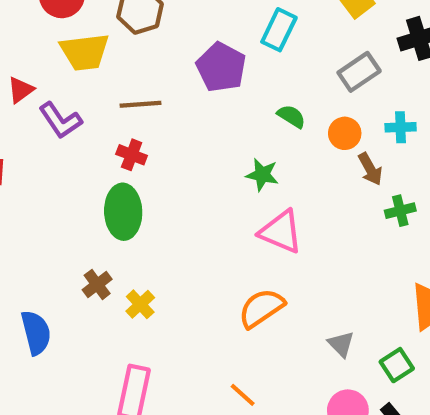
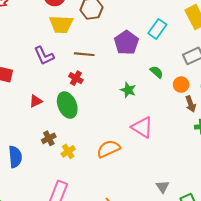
red triangle: (21, 90) -> (36, 101), moved
green star: (262, 175) -> (128, 90), moved
green ellipse: (123, 212) -> (67, 105), turned -30
orange semicircle: (261, 308) -> (108, 149), moved

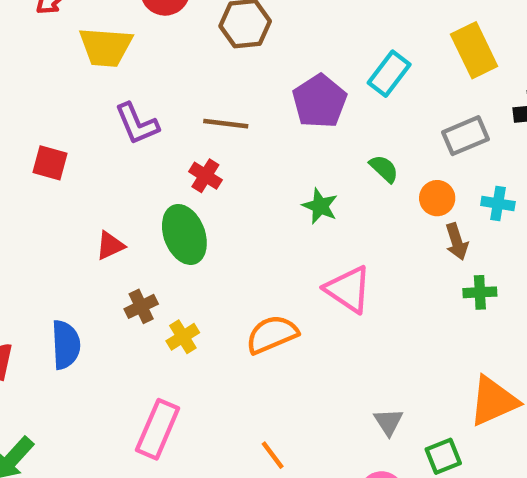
yellow trapezoid: (61, 24) -> (106, 47), moved
red triangle: (36, 101) -> (110, 246), moved

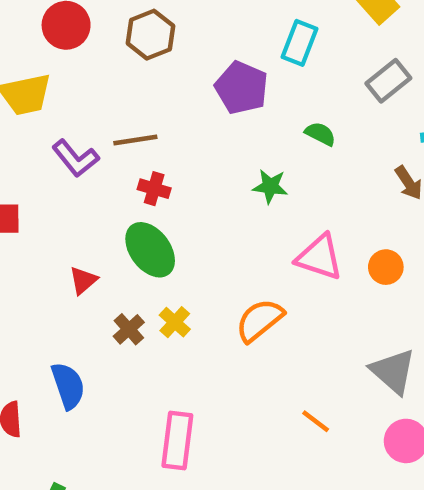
brown line: (226, 124) -> (135, 140), moved
orange circle: (437, 198) -> (386, 267), moved
yellow cross: (183, 337) -> (175, 322), moved
gray triangle: (388, 422) -> (393, 371), size x1.6
orange line: (273, 455) -> (316, 421), moved

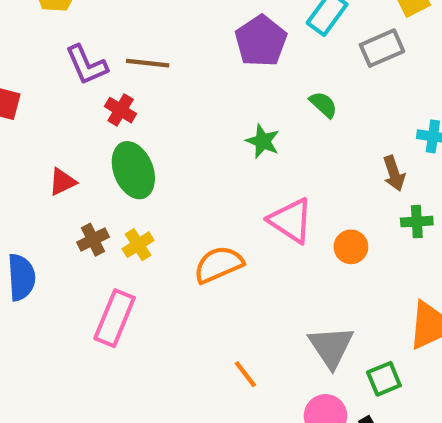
gray rectangle: (388, 81) -> (382, 48), moved
red cross: (154, 189) -> (121, 110), moved
pink rectangle: (177, 441) -> (115, 318), moved

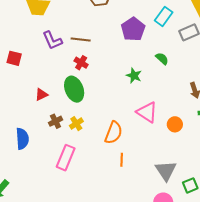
red cross: (121, 110) -> (81, 63), moved
orange semicircle: (218, 265) -> (114, 133), turned 135
orange line: (245, 374) -> (122, 160), moved, turned 40

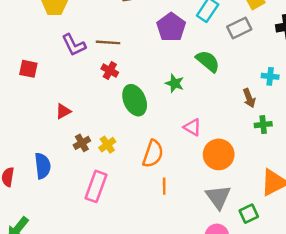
green semicircle: (162, 59) -> (208, 61), size x1.5
green ellipse: (74, 89) -> (135, 100), moved
pink triangle: (147, 112) -> (192, 127), size x0.7
orange circle: (175, 124) -> (219, 154), moved, size x1.6

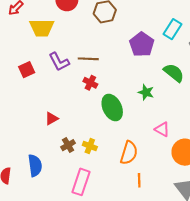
red square: (28, 69) -> (27, 70), moved, turned -35
yellow cross: (107, 145) -> (90, 146), turned -32

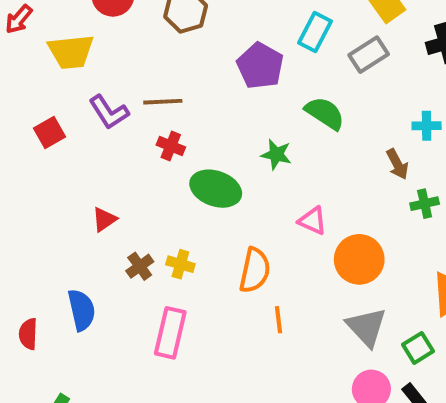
green ellipse: (112, 108) -> (216, 189), turned -40

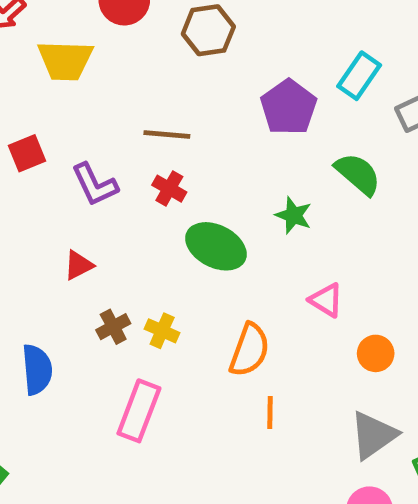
purple L-shape: (109, 112) -> (95, 185), moved
orange circle: (359, 259) -> (376, 353), size x0.6
gray triangle: (366, 327) -> (373, 435), turned 30

